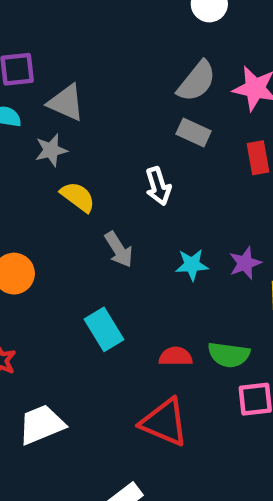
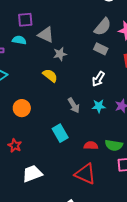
gray star: (51, 150) -> (60, 54), moved
white arrow: (158, 186) -> (98, 79), moved, turned 49
gray arrow: (119, 249) -> (74, 105), moved

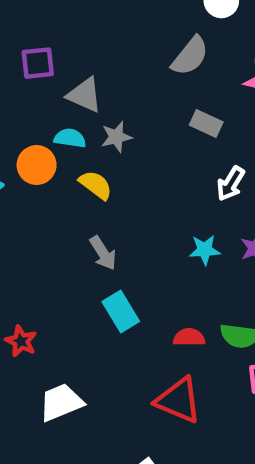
gray semicircle: (103, 27) -> (190, 56), moved
cyan semicircle: (19, 40) -> (70, 138), moved
white arrow: (98, 79) -> (231, 184), moved
gray arrow: (74, 105) -> (103, 253), moved
orange circle: (22, 108) -> (37, 165), moved

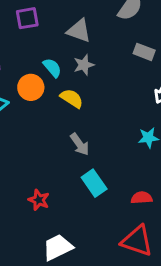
gray triangle: (84, 95) -> (79, 31), moved
cyan semicircle: (70, 138) -> (52, 68), turned 45
red star: (21, 341) -> (39, 200), moved

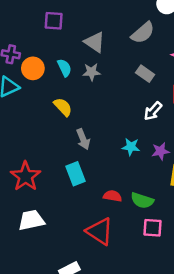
orange circle: (31, 87) -> (33, 68), moved
yellow semicircle: (72, 98) -> (63, 107), moved
gray arrow: (80, 144) -> (83, 139), moved
red star: (39, 200) -> (25, 176), size x1.6

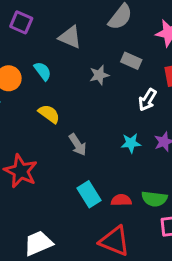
purple square: (54, 21) -> (21, 22), turned 30
gray star: (91, 72) -> (99, 75), moved
cyan rectangle: (76, 174) -> (89, 194), moved
red star: (25, 176) -> (21, 171), moved

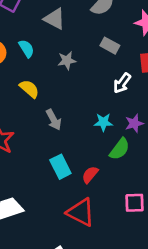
gray star: (99, 75) -> (67, 60), moved
green semicircle: (154, 199) -> (120, 149), moved, turned -65
red semicircle: (121, 200) -> (90, 175), turned -54

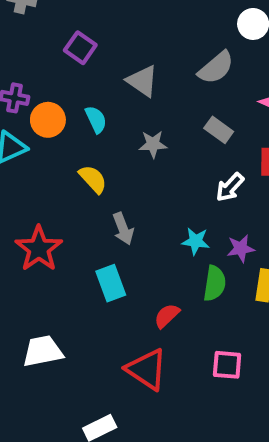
green semicircle: (120, 149) -> (215, 283), turned -35
cyan rectangle: (60, 167) -> (111, 283), moved

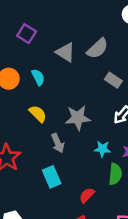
gray semicircle: (216, 68) -> (97, 48), moved
gray star: (153, 144) -> (78, 118), moved, size x1.5

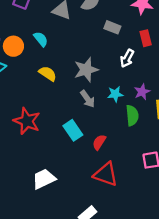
gray arrow: (58, 143) -> (88, 99), moved
red semicircle: (87, 195) -> (99, 142), moved

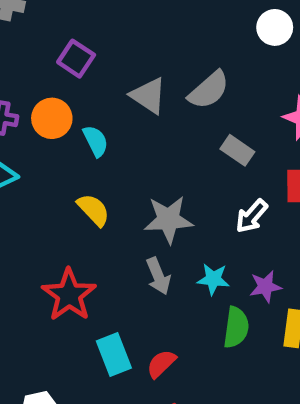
orange circle: (13, 46) -> (52, 118), moved
red star: (27, 121) -> (69, 295), moved
cyan rectangle: (73, 130) -> (114, 354), moved

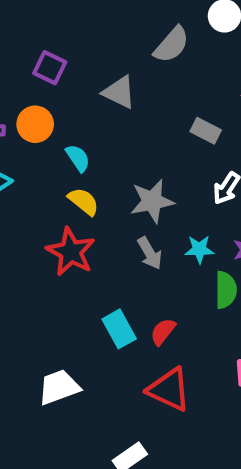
gray semicircle: (209, 90) -> (172, 45), moved
cyan semicircle: (96, 141) -> (78, 158), moved
red star: (69, 295) -> (71, 252), moved

